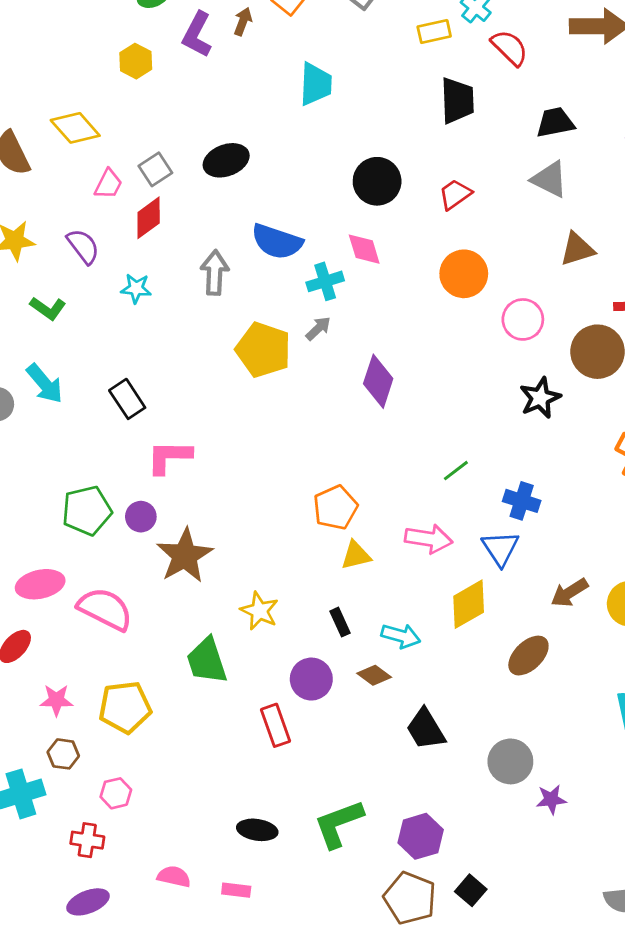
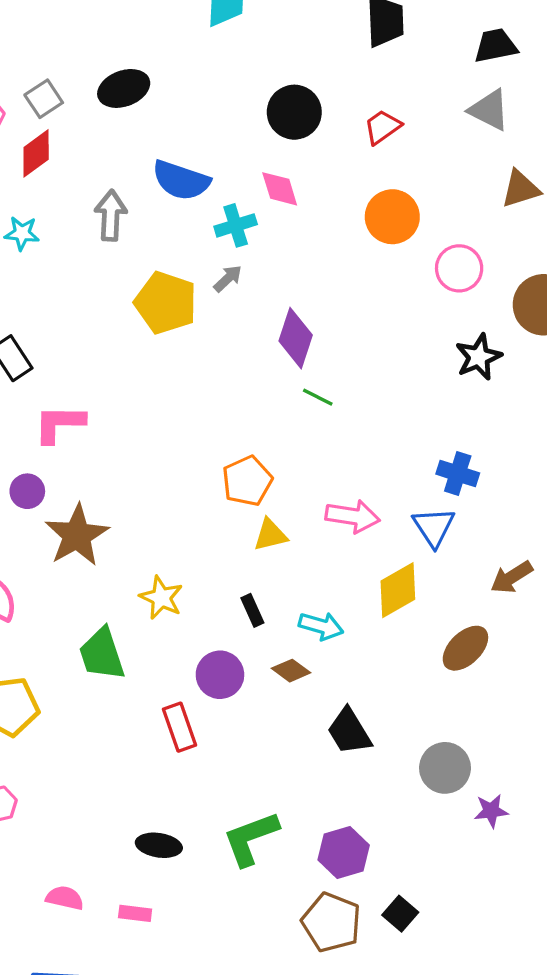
green line: (456, 471) -> (318, 397), moved, turned 64

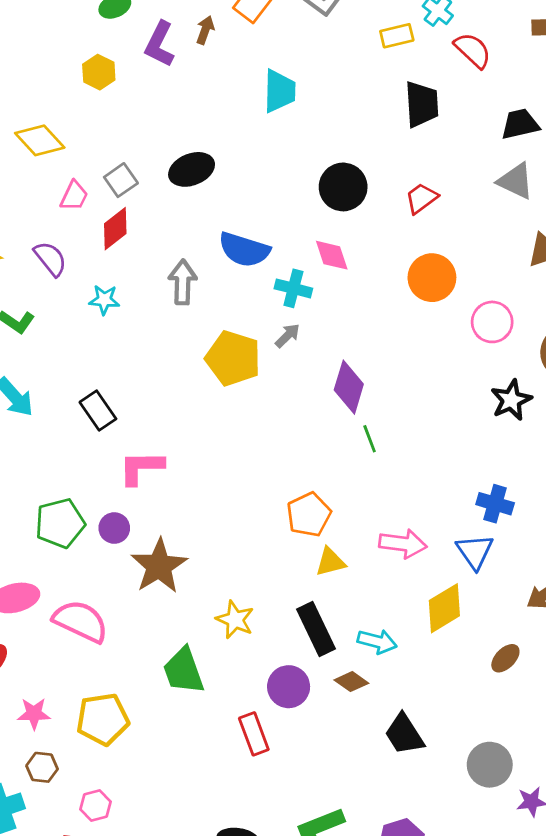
cyan cross: (236, 225) -> (293, 288), turned 33
green line: (318, 397) -> (370, 439), turned 44
black rectangle: (252, 610) -> (316, 629), size x1.8
brown ellipse: (465, 648) -> (505, 658), size x0.7

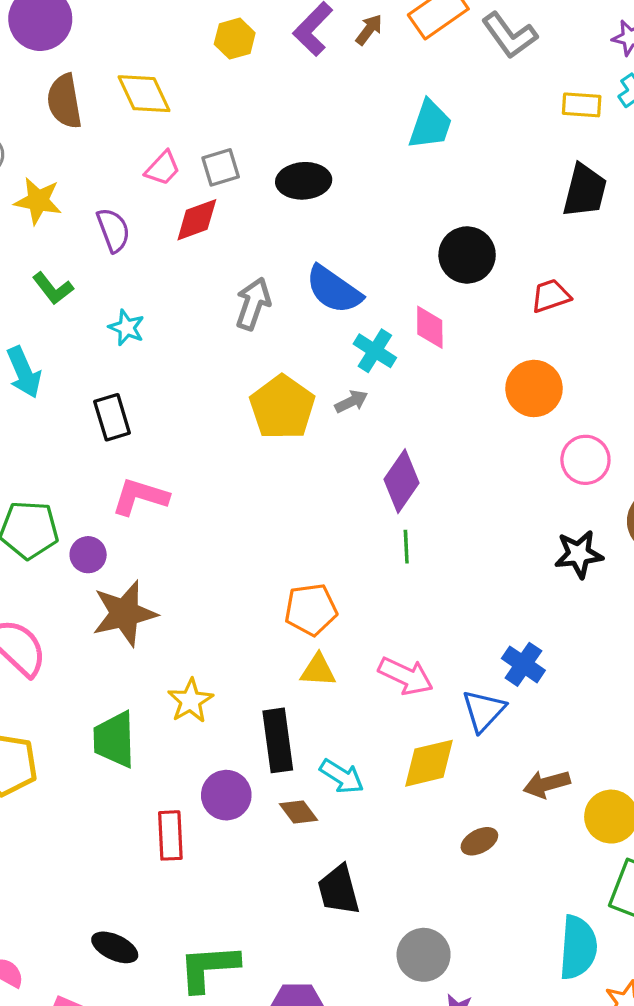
cyan star: (104, 300) -> (127, 328), moved

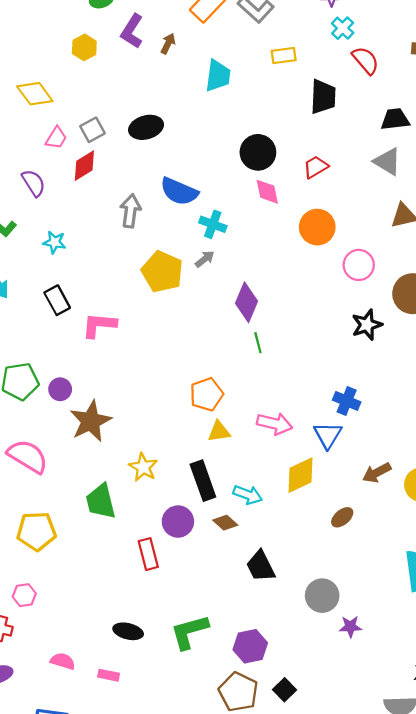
brown arrow: (369, 30) -> (168, 44), moved
yellow rectangle: (582, 105) -> (284, 56), moved
pink diamond: (430, 327) -> (267, 192), moved
pink L-shape: (140, 497) -> (99, 325), moved

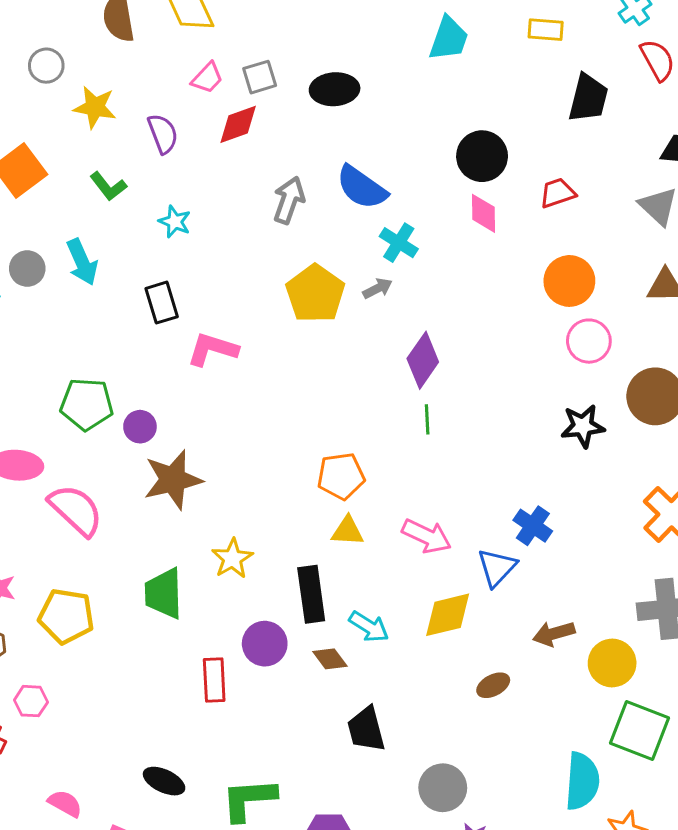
orange circle: (317, 227) -> (569, 281), moved

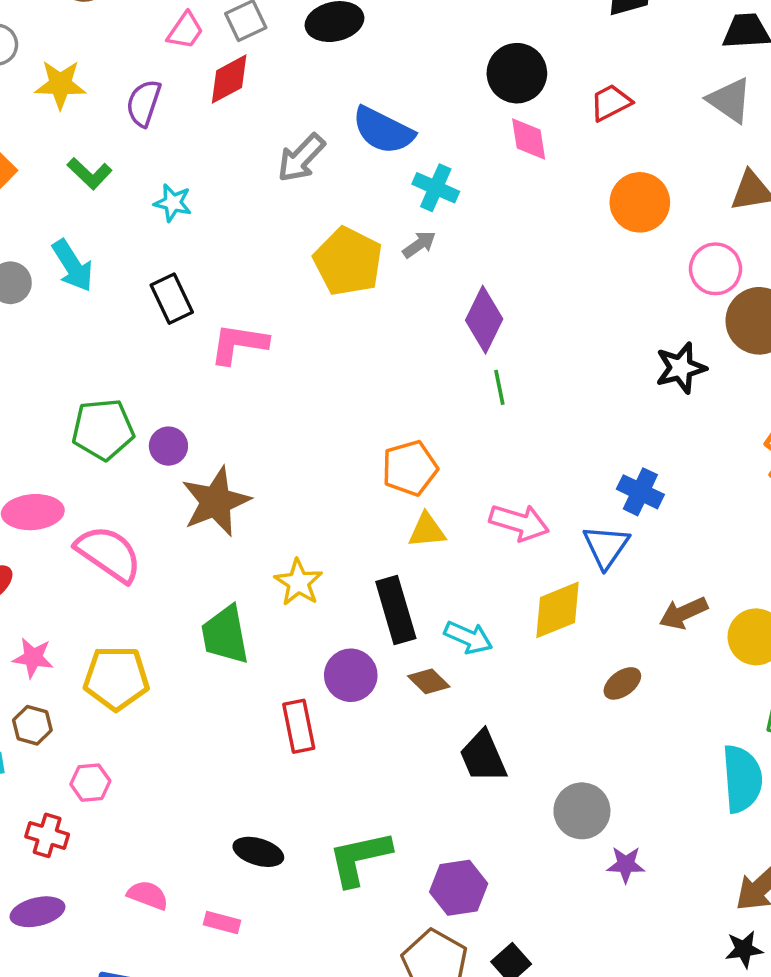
purple semicircle: (163, 134) -> (144, 103), turned -132
gray arrow: (289, 200) -> (301, 158), turned -147
pink circle: (589, 341) -> (716, 269), moved

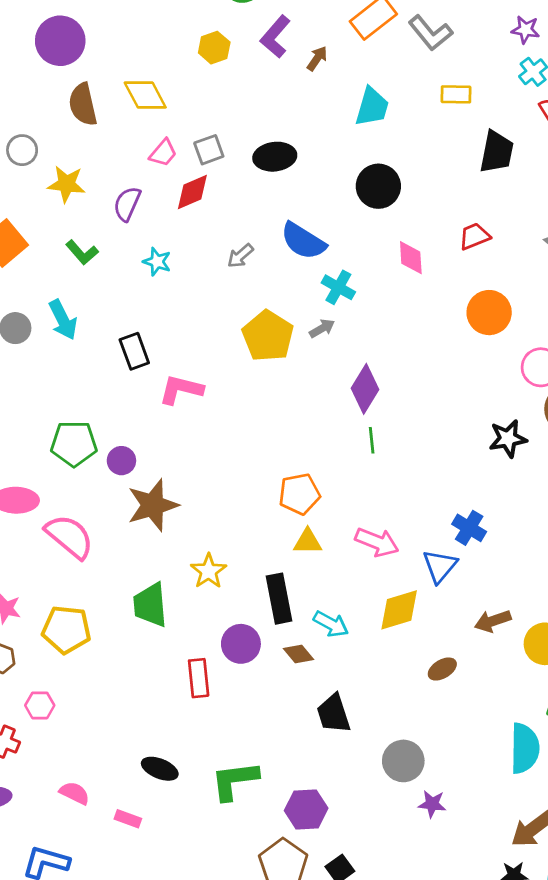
black circle: (517, 73) -> (378, 186), moved
gray arrow: (301, 158) -> (240, 256), size x0.7
cyan star: (173, 203) -> (157, 262), moved

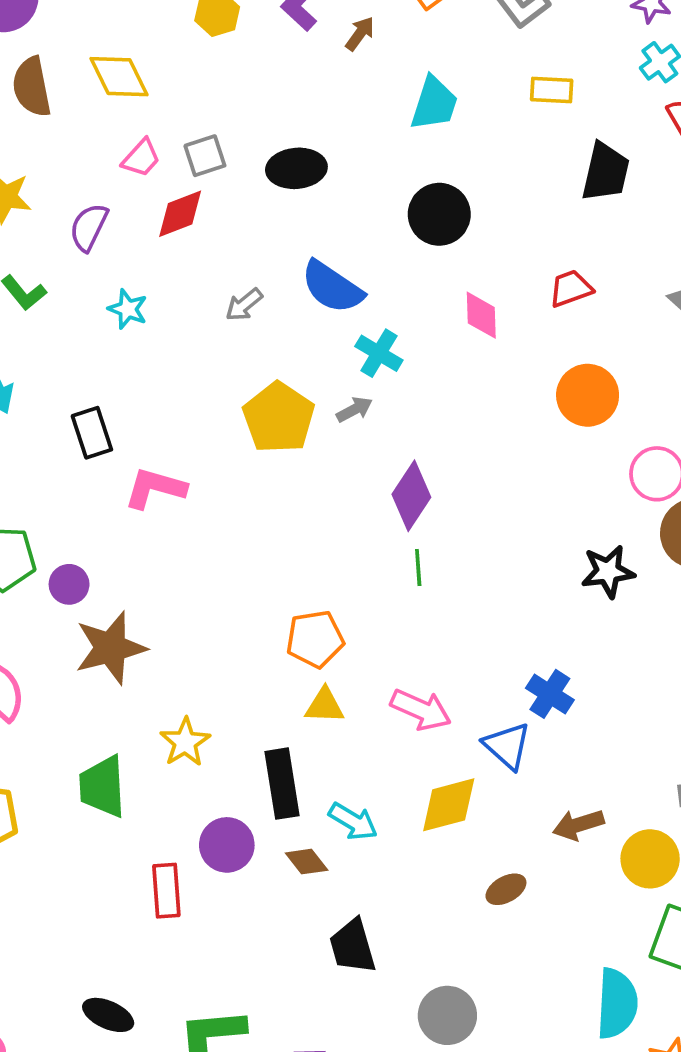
blue triangle: (440, 566) -> (507, 746), turned -30

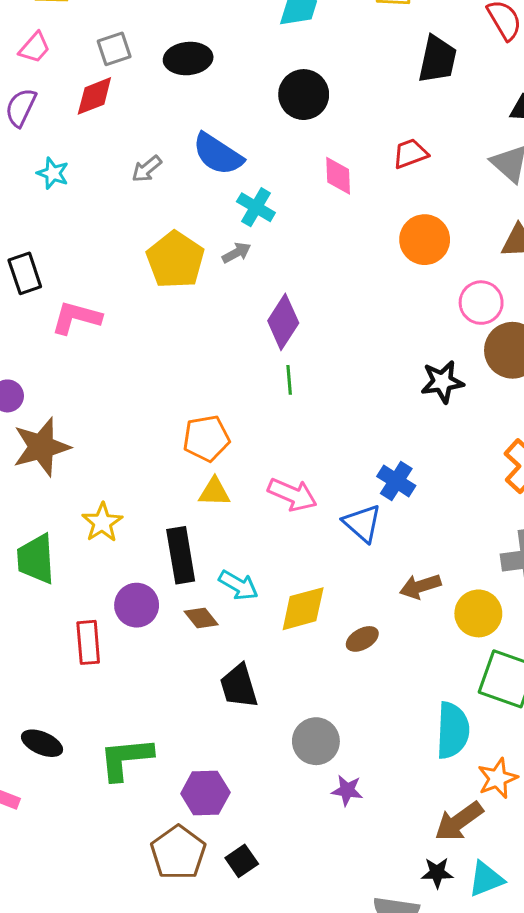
pink trapezoid: (141, 158) -> (35, 48), moved
yellow diamond: (449, 805) -> (303, 609), moved

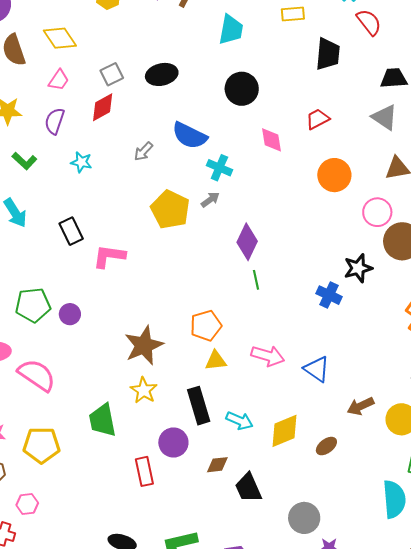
brown star: (41, 447) -> (144, 345), moved
blue cross: (396, 481) -> (329, 295), moved
brown diamond: (201, 618) -> (217, 465), moved, turned -50

